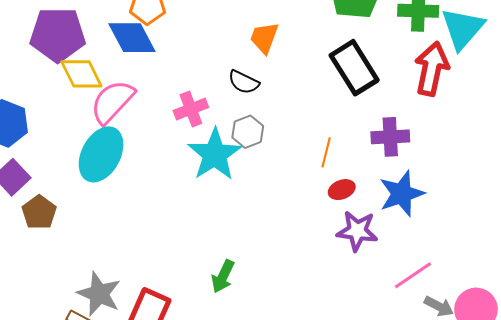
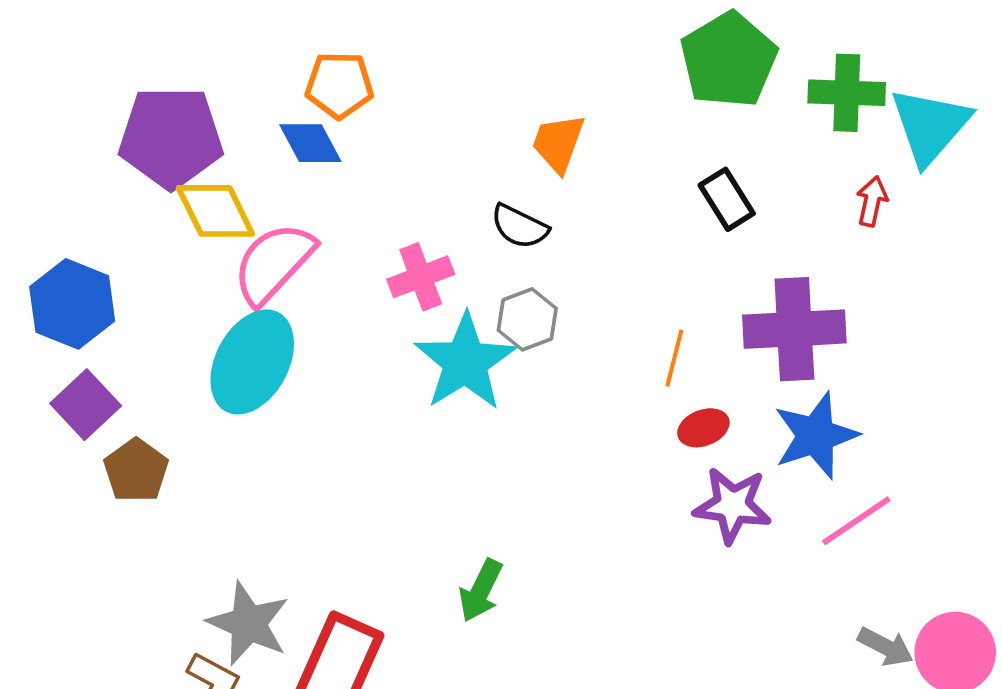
blue diamond: (132, 38) -> (310, 143), size x0.7
black rectangle: (354, 68) -> (727, 199), size x0.6
red arrow: (432, 69) -> (872, 201), size x0.5
purple cross: (390, 137) -> (794, 329), size x1.4
pink line: (413, 275) -> (856, 521), moved

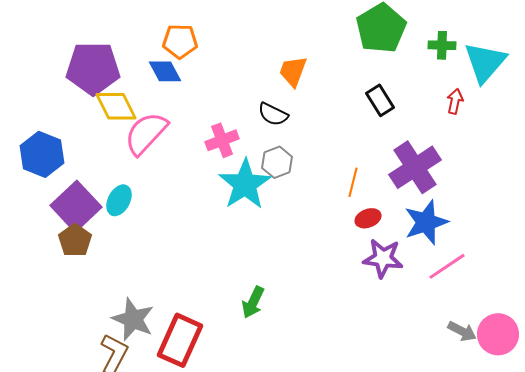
green cross: (847, 93) -> (442, 45), size x0.7
purple cross: (794, 329) -> (415, 167), turned -30
cyan ellipse: (252, 362) -> (119, 200), moved, size x0.6
purple square: (86, 405) -> (76, 206), moved, size x1.4

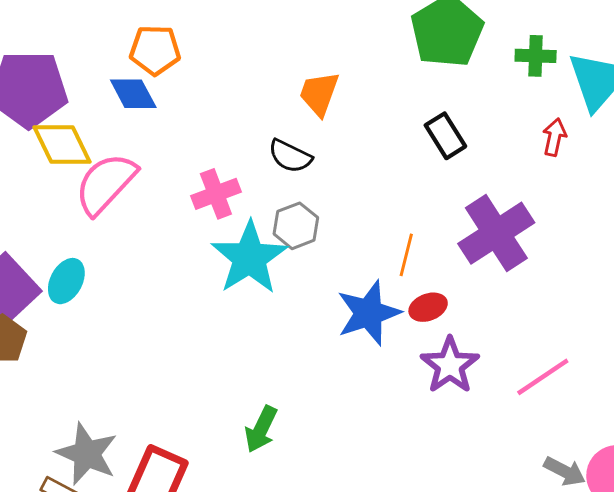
blue star: (426, 222) -> (369, 313), moved
purple star: (383, 258) -> (450, 365), turned 30

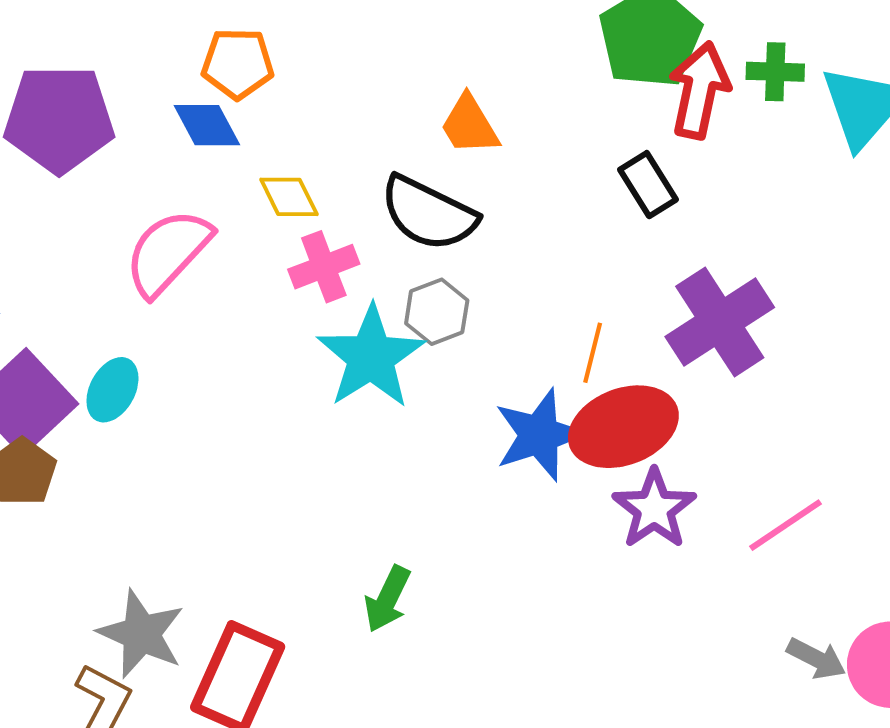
orange trapezoid: (319, 94) -> (469, 125), turned -51
red arrow: (554, 137) -> (699, 90), moved, size x1.8
yellow diamond: (62, 144) -> (289, 197), moved, size x0.7
black semicircle: (290, 156) -> (428, 213), size x1.6
red ellipse: (428, 307) -> (623, 427), size x2.0

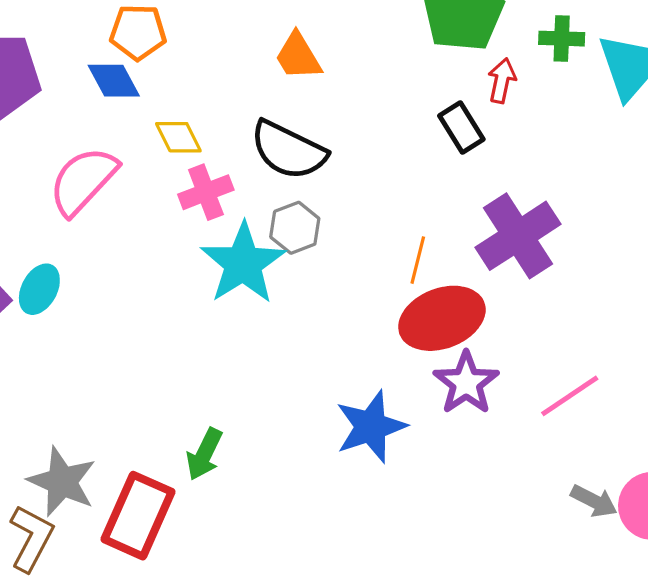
red arrow: (699, 90) -> (502, 81), moved, size x0.6
orange trapezoid: (469, 125) -> (298, 56), moved
blue star: (539, 435) -> (371, 427), moved
green arrow: (387, 599) -> (204, 454), moved

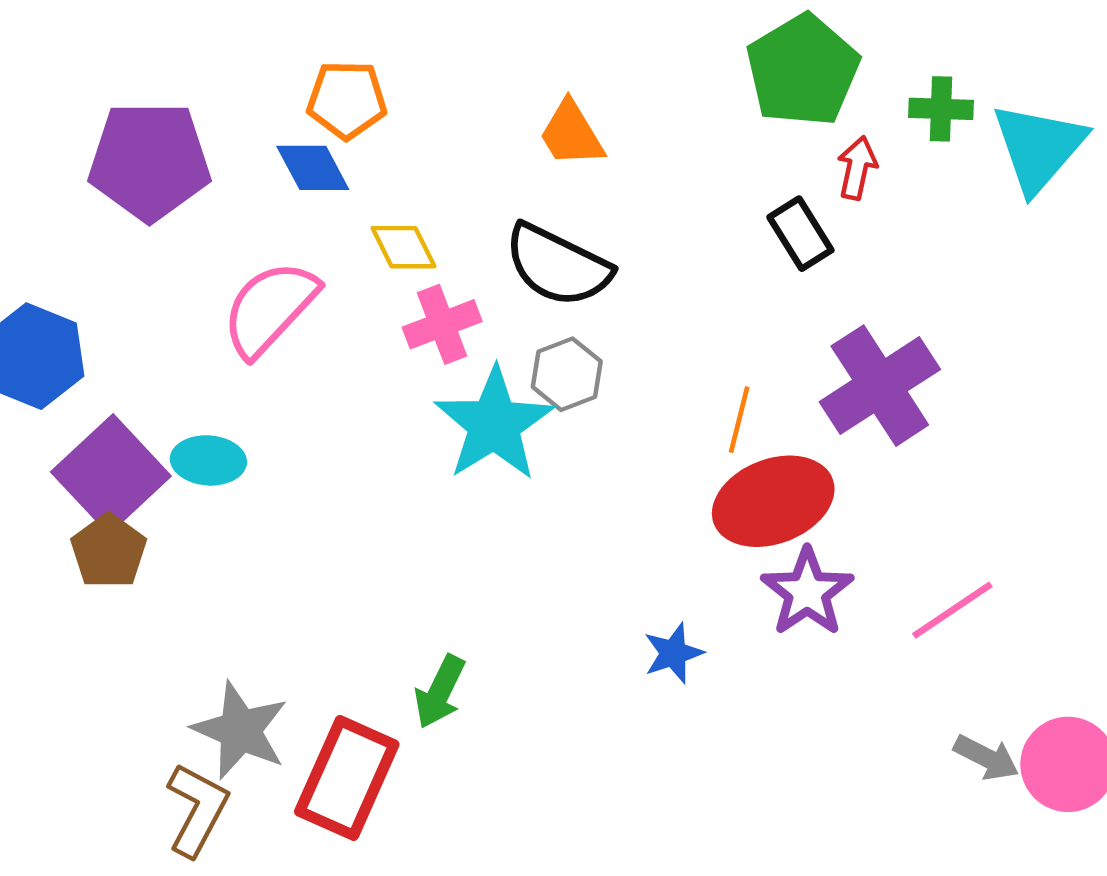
cyan ellipse: (39, 289) -> (208, 460), turned 66
blue star: (371, 427) -> (673, 653), size x0.6

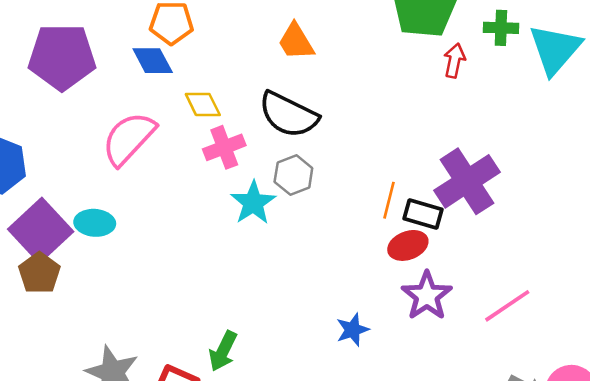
black rectangle: (800, 234) -> (423, 214), moved, turned -42
cyan star: (494, 424) -> (253, 203), size x0.7
red ellipse: (773, 501) -> (408, 245), size x0.6

